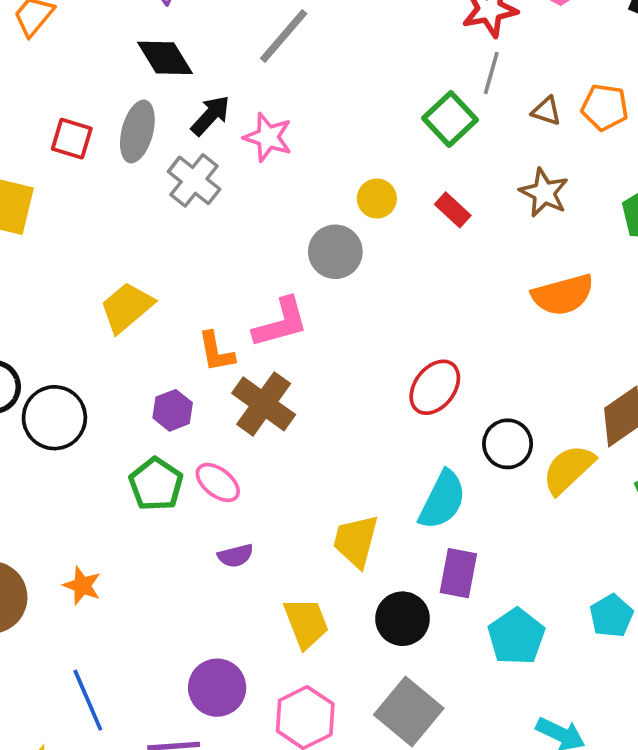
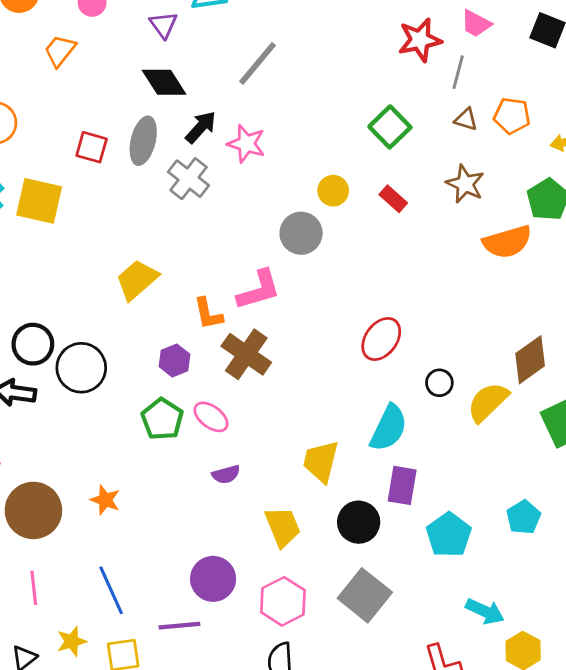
gray line: (491, 73) -> (458, 72), moved
orange semicircle: (563, 295) -> (507, 242), moved
black circle: (508, 444) -> (439, 383), size x0.7

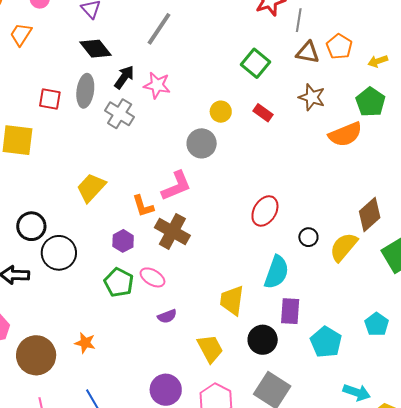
orange pentagon: (512, 116) -> (339, 47), turned 30
brown triangle: (466, 119) -> (308, 52), size x1.4
black circle: (33, 344) -> (31, 226), moved

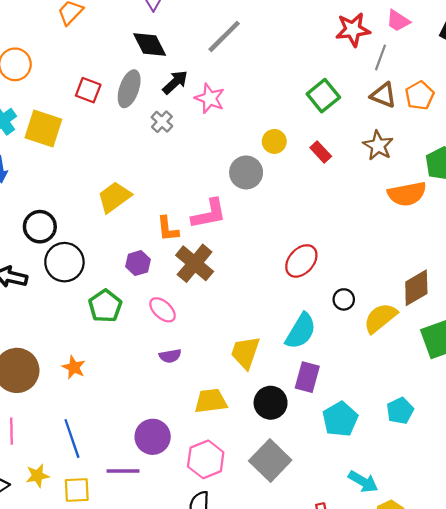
gray cross: (120, 114) -> (162, 122), size x0.7
green pentagon: (119, 283) -> (105, 306), moved
yellow trapezoid: (210, 349) -> (211, 401), turned -80

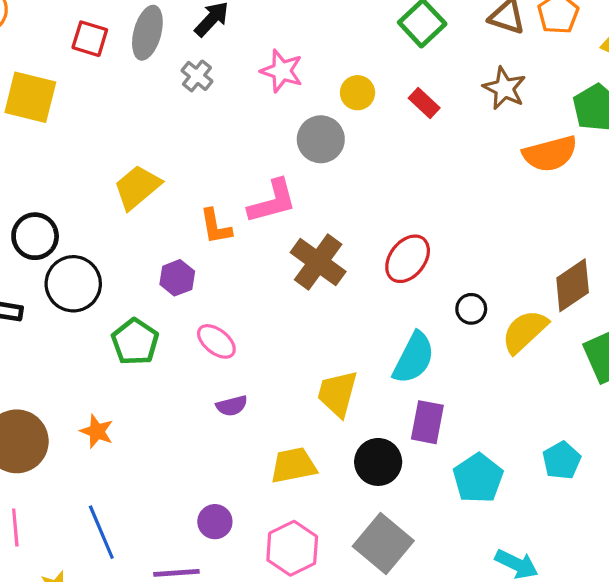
pink star: (210, 98) -> (282, 71), moved
brown cross: (195, 263) -> (318, 262), moved
purple circle: (153, 437) -> (215, 522), size x0.7

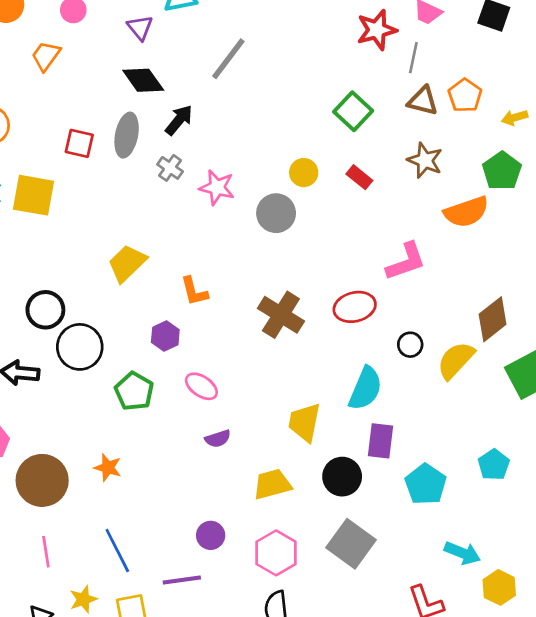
pink star: (282, 71) -> (217, 187), moved
pink L-shape: (272, 201) -> (406, 261), moved
red ellipse: (408, 259) -> (355, 307), turned 42

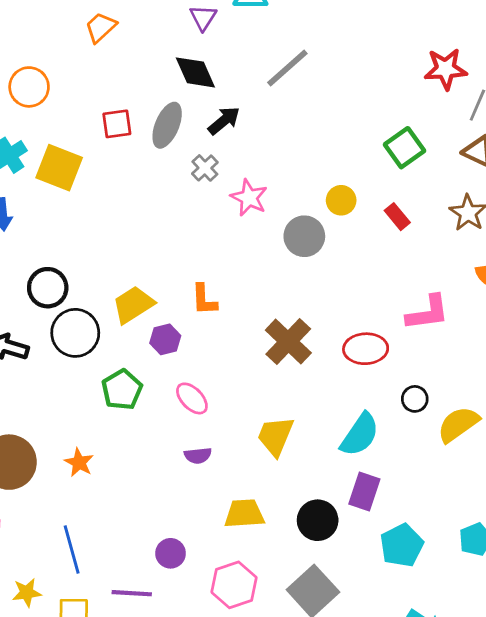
red square: (79, 143) -> (117, 124), turned -32
yellow trapezoid: (127, 263) -> (133, 305), moved
yellow trapezoid: (304, 422) -> (275, 436), moved

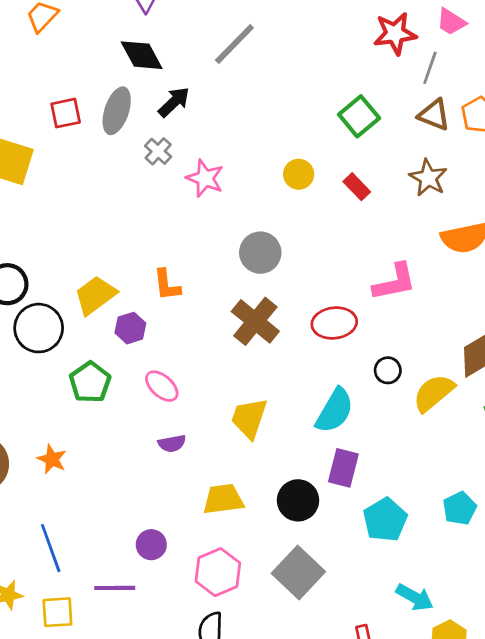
gray circle: (304, 236) -> (260, 253), moved

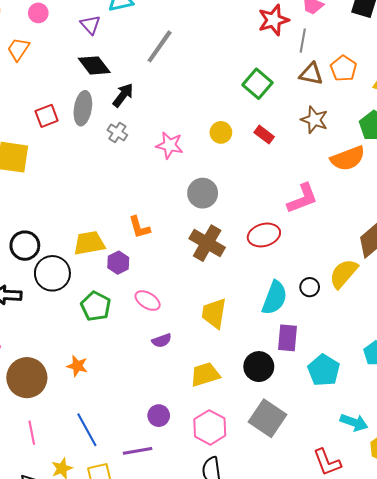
pink star: (205, 178) -> (170, 145), moved
yellow trapezoid: (95, 295) -> (89, 243), turned 36
black circle: (388, 370) -> (310, 287), moved

